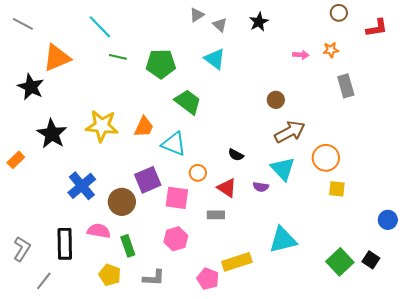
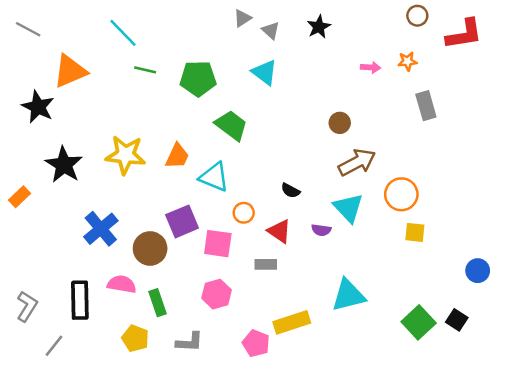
red L-shape: (377, 28) -> (464, 34), size x1.4

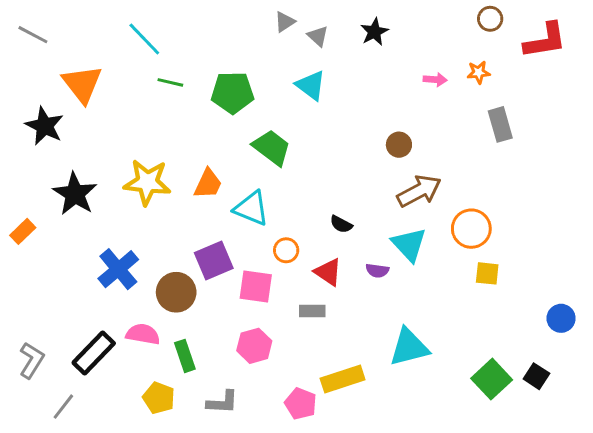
orange triangle: (70, 71) -> (82, 84), turned -45
black rectangle: (80, 300) -> (94, 353), turned 45

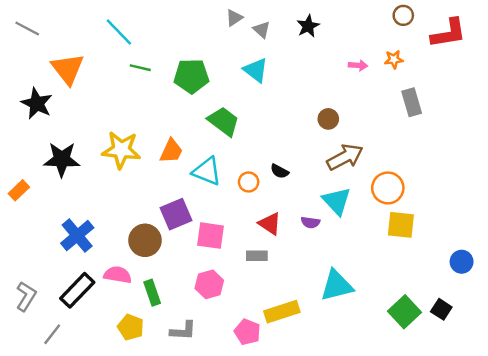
black star: (75, 194) -> (62, 159), turned -30
black semicircle: (341, 224) -> (280, 171), moved
orange circle: (286, 250) -> (249, 182), moved
blue cross: (118, 269) -> (77, 236), moved
yellow square: (487, 273) -> (401, 225), size x1.4

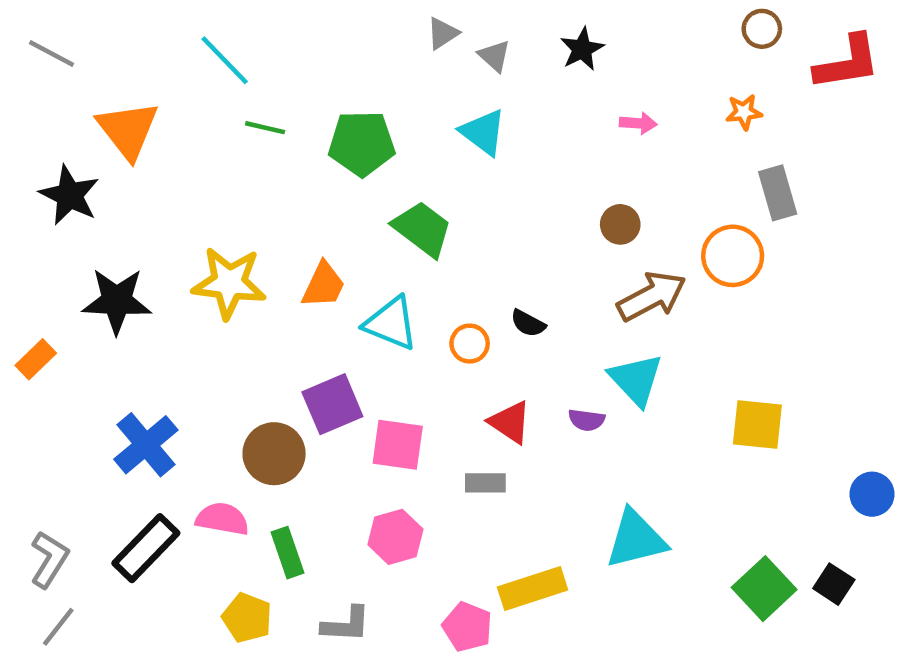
pink arrow: (358, 65) -> (638, 123), moved
orange circle: (388, 188) -> (733, 256), moved
gray line: (52, 334) -> (58, 627), moved

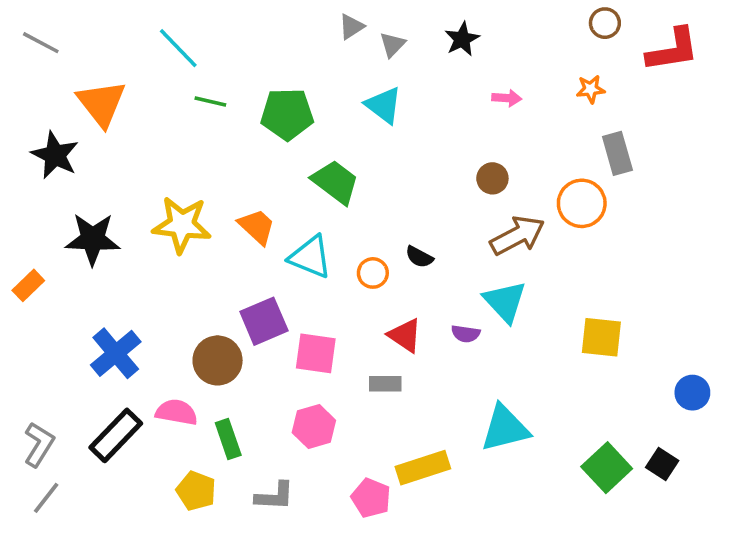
gray triangle: (494, 56) -> (392, 44), turned 32
orange trapezoid: (323, 285) -> (257, 227), turned -72

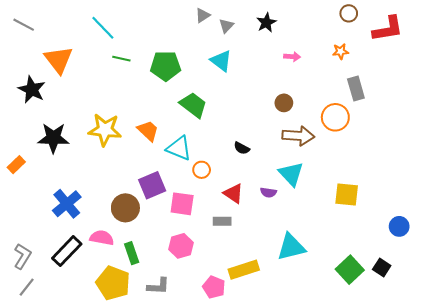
brown arrow: (517, 235) -> (298, 136), turned 32
orange circle: (373, 273) -> (202, 170), moved
yellow pentagon: (196, 491) -> (113, 283), size x1.5

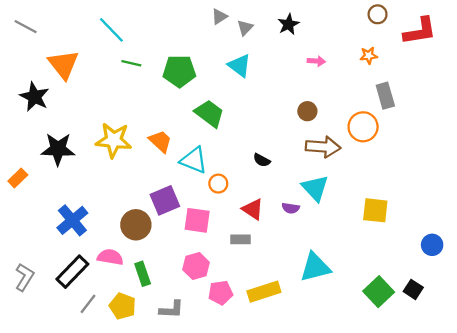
yellow pentagon: (113, 283) -> (123, 306), size x0.7
gray line: (27, 287) -> (88, 304), moved
pink pentagon: (214, 287) -> (221, 293), moved, turned -30

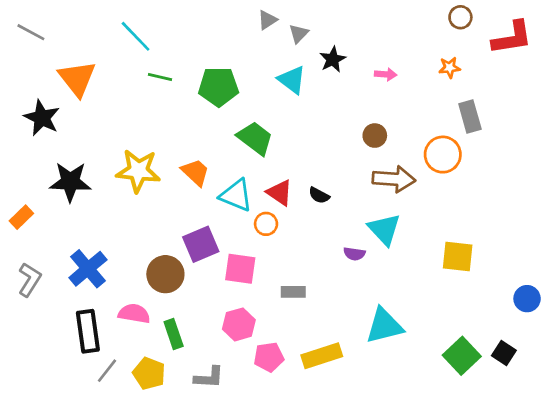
black star: (288, 24) -> (333, 59), moved
red triangle: (253, 209) -> (280, 193), moved
black rectangle: (72, 272) -> (88, 331), turned -52
gray L-shape: (25, 277) -> (30, 280), moved

